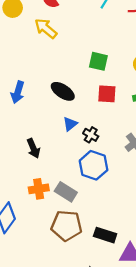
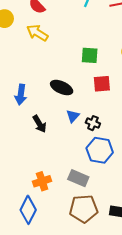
black arrow: (33, 148) -> (39, 124), moved
orange cross: (39, 189) -> (42, 181), moved

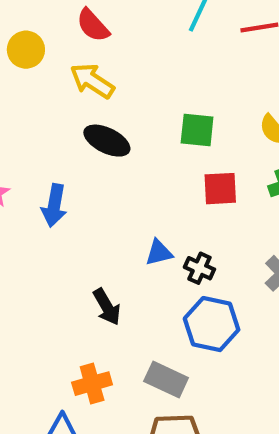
black ellipse: (62, 88) -> (107, 141), moved
blue triangle: (73, 116) -> (159, 253), turned 32
black arrow: (39, 124) -> (107, 307), moved

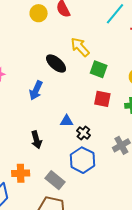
yellow circle: (26, 50) -> (39, 13), moved
yellow arrow: (92, 81) -> (80, 47), moved
blue arrow: (54, 206) -> (36, 90), moved

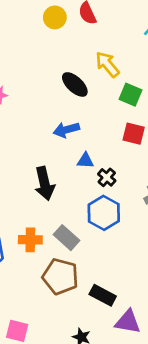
blue arrow: (36, 90) -> (66, 130), moved, turned 48
black arrow: (36, 140) -> (45, 184), size x1.4
orange cross: (21, 173) -> (30, 240), moved

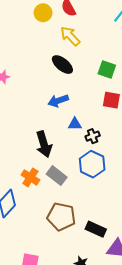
yellow arrow: (107, 64) -> (70, 36), moved
black cross: (107, 177) -> (93, 136), turned 32
gray rectangle: (67, 238) -> (57, 176), moved
orange cross: (30, 240) -> (30, 177), moved, turned 36

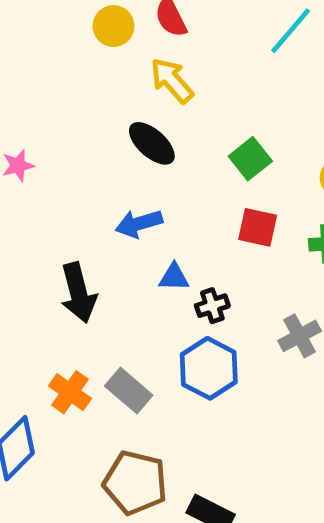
green square: (107, 70) -> (250, 159), turned 30
black arrow: (44, 144) -> (78, 293), moved

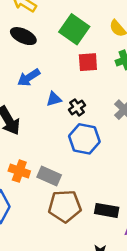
green square: (250, 159) -> (74, 29), size x1.4
gray rectangle: (129, 391) -> (49, 176), moved

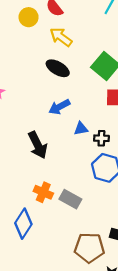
black cross: (77, 107) -> (101, 138), turned 32
brown pentagon: (65, 206) -> (89, 248), moved

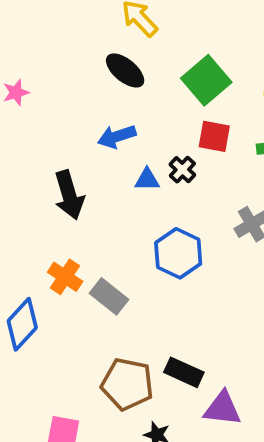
black cross: (101, 138) -> (182, 170), moved, turned 32

